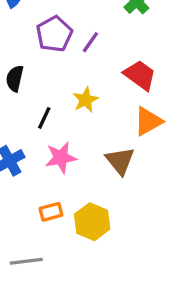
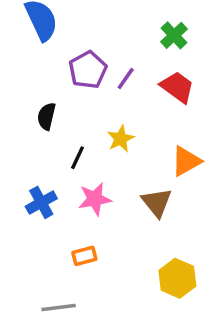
red trapezoid: (140, 75) -> (177, 87), moved
yellow hexagon: (92, 222) -> (177, 278), moved

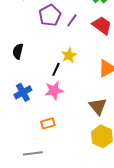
black semicircle: (47, 116) -> (18, 51), moved
black line: (78, 158) -> (56, 69), moved
brown triangle: (157, 202) -> (98, 106), moved

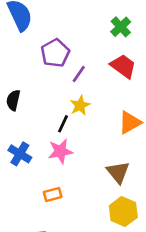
purple line: (72, 20) -> (79, 74), moved
blue cross: (23, 92) -> (20, 154), turned -30

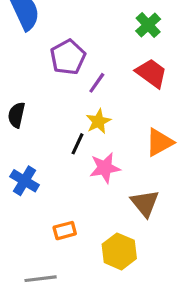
pink star: (60, 151) -> (105, 168), moved
yellow hexagon: (123, 212) -> (119, 251), moved

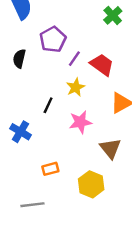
red trapezoid: (151, 73) -> (102, 65), moved
black semicircle: (16, 115) -> (19, 59), moved
black line: (78, 144) -> (48, 105), moved

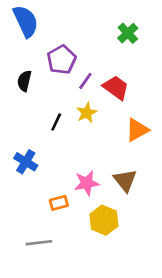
black line: (48, 105) -> (56, 122), moved
pink star: (80, 122) -> (87, 183), moved

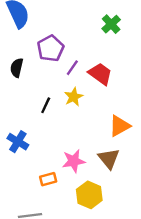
orange triangle: (137, 130) -> (120, 126), moved

